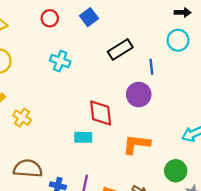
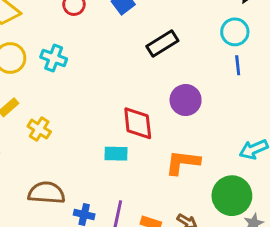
cyan cross: (60, 61) -> (54, 58), moved
blue line: (151, 67) -> (238, 65), moved
green circle: (176, 171) -> (232, 196), size x1.4

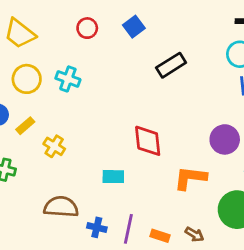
purple circle: (186, 100) -> (225, 139), moved
cyan rectangle: (116, 154) -> (113, 177), moved

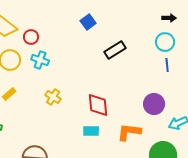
red circle: (87, 28) -> (31, 37), moved
yellow cross: (54, 146) -> (53, 97), moved
cyan rectangle: (113, 177) -> (91, 131), moved

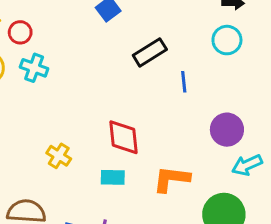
blue line: (167, 65) -> (184, 82), moved
yellow cross: (53, 97) -> (59, 156), moved
purple circle: (154, 104) -> (227, 130), moved

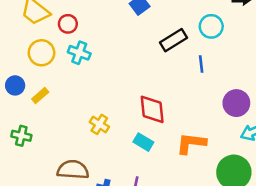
cyan circle: (227, 40) -> (211, 26), moved
cyan rectangle: (113, 177) -> (143, 142), turned 30

